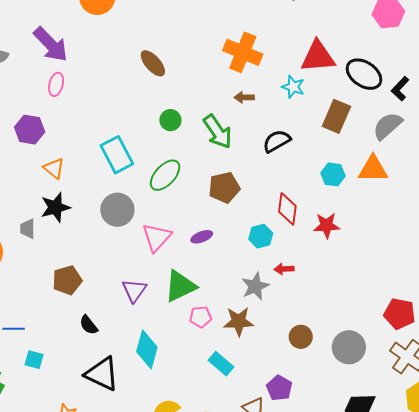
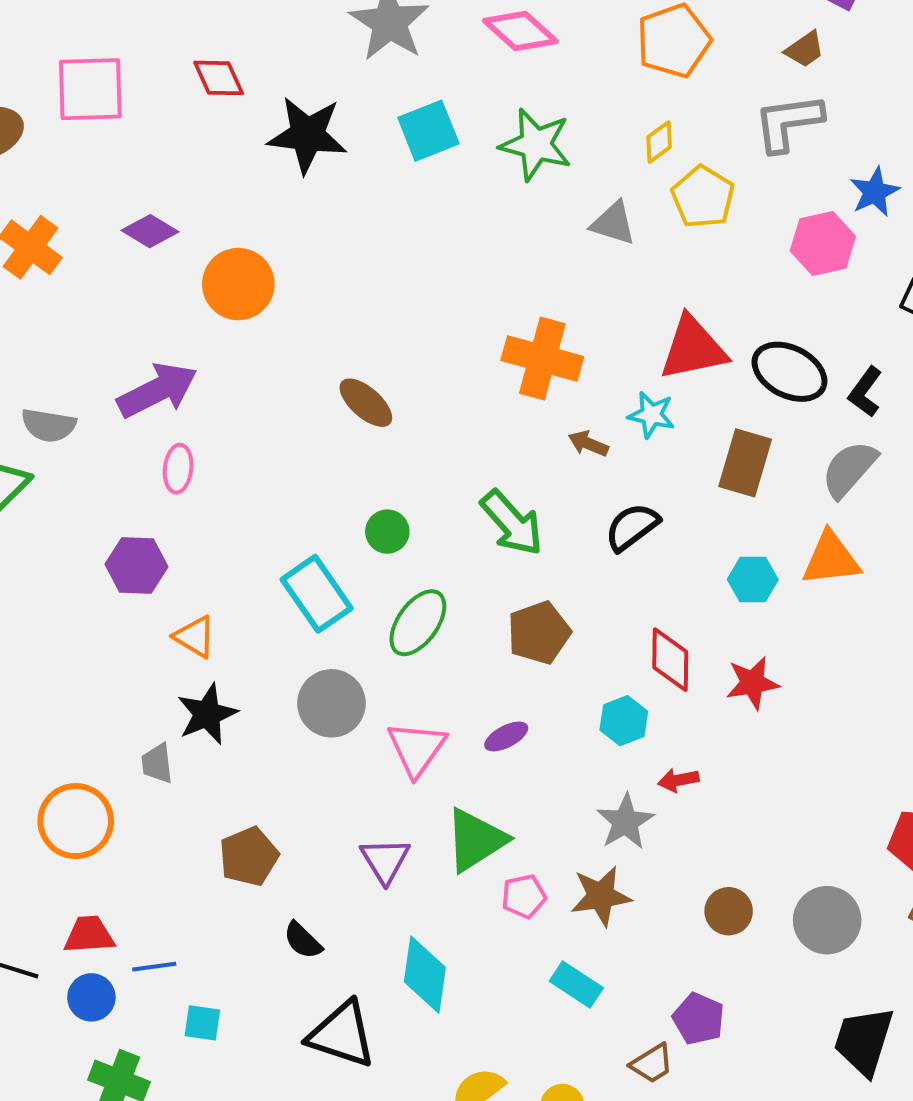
purple arrow: (51, 44) -> (157, 390), turned -66
brown arrow: (244, 97) -> (588, 444), moved, turned 30
green circle: (170, 120) -> (387, 532), moved

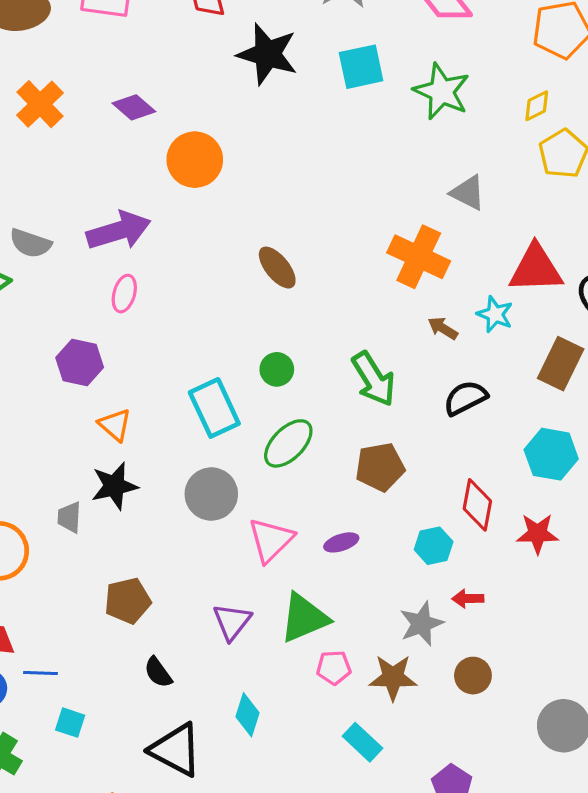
gray triangle: (613, 223) -> (468, 193), moved
cyan hexagon: (753, 579) -> (551, 454), size x1.4
brown circle: (729, 911) -> (473, 676), moved
cyan diamond: (425, 975) -> (247, 715), size x0.7

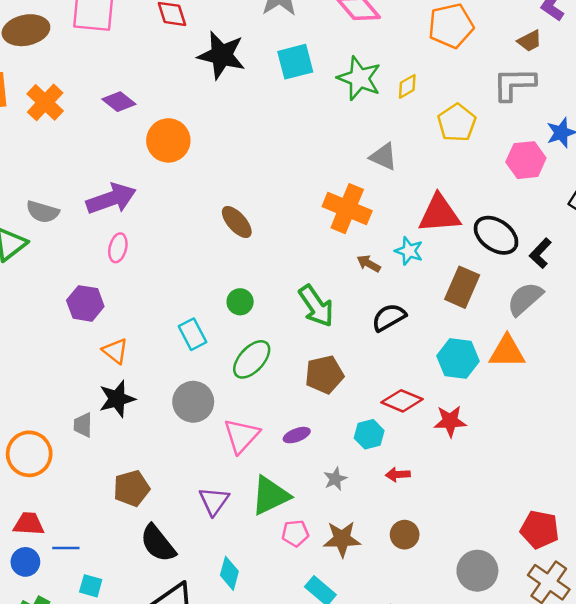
yellow diamond: (537, 106) -> (407, 86), moved
cyan rectangle: (214, 408) -> (192, 334), size x0.7
red diamond: (477, 505) -> (402, 401), turned -75
gray star: (421, 624) -> (335, 479), moved, size x0.7
black semicircle: (158, 672) -> (158, 543), size x1.6

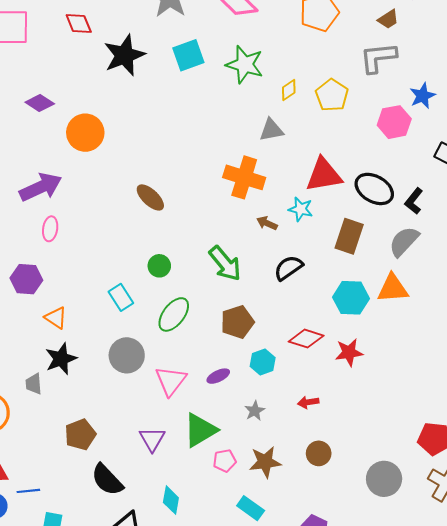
black star: (221, 55) -> (124, 55), turned -30
yellow diamond: (407, 86) -> (289, 90), moved
gray triangle: (383, 157) -> (271, 130), turned -30
cyan hexagon: (369, 434) -> (263, 362), moved

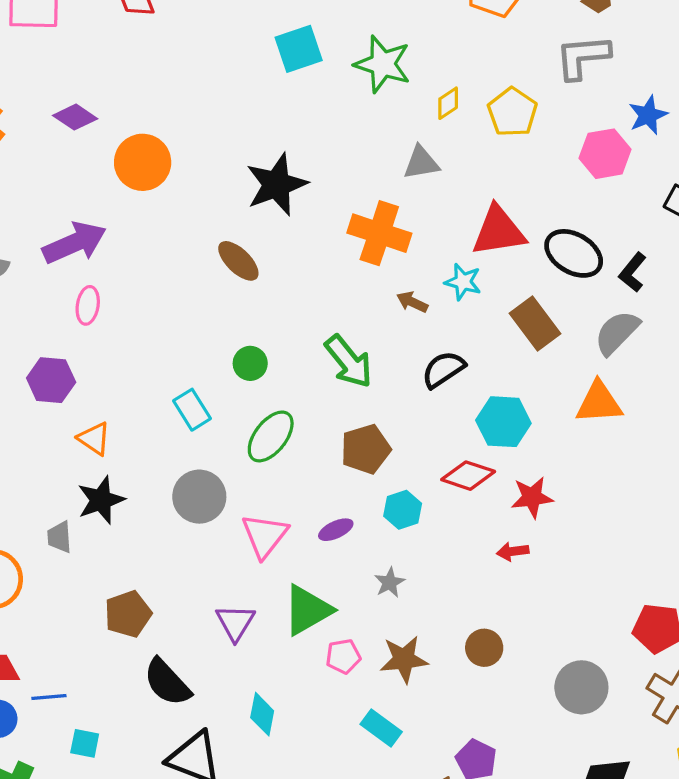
black star: (124, 55) -> (277, 184), moved
brown rectangle: (349, 236) -> (535, 324), turned -56
cyan hexagon: (351, 298) -> (503, 422), moved
red arrow: (308, 402) -> (513, 551), moved

